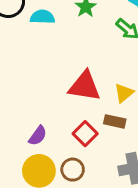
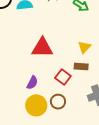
red triangle: (85, 86) -> (42, 48), moved

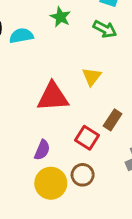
yellow triangle: (84, 47) -> (92, 77), moved
brown rectangle: (81, 66) -> (113, 120), turned -56

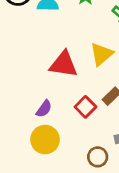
yellow triangle: (92, 77) -> (101, 54), size x1.4
brown circle: (83, 175) -> (98, 157), moved

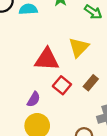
red square: (85, 107) -> (62, 85), moved

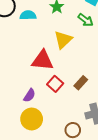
yellow triangle: (79, 47) -> (63, 40), moved

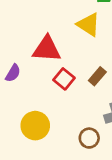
yellow triangle: (63, 40) -> (88, 24), moved, turned -42
purple semicircle: (29, 95) -> (13, 73), moved

